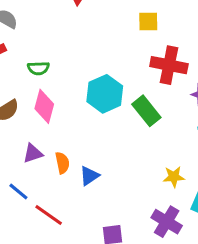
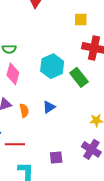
blue triangle: (89, 176) -> (49, 107), moved
red line: (49, 215) -> (15, 144), turned -36

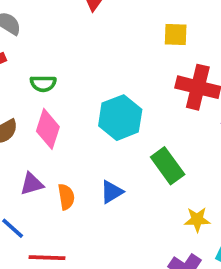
green rectangle: (79, 77) -> (168, 166), moved

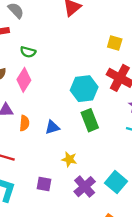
cyan hexagon: (120, 118) -> (84, 89), moved
yellow star: (197, 220) -> (69, 159), moved

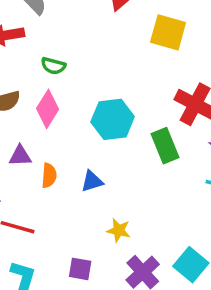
yellow square: (115, 43) -> (168, 32), moved, size x1.5
cyan hexagon: (84, 89) -> (113, 119), moved
green rectangle: (90, 120) -> (165, 146), moved

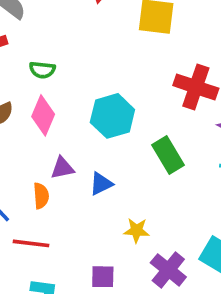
green rectangle: (165, 146) -> (168, 155), moved
purple triangle: (20, 156) -> (62, 168), moved
orange semicircle: (49, 175) -> (41, 196), moved

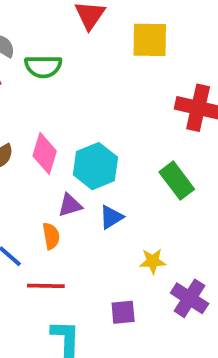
green semicircle: (42, 70) -> (43, 66), moved, size x1.4
cyan hexagon: (112, 116) -> (95, 166), moved

